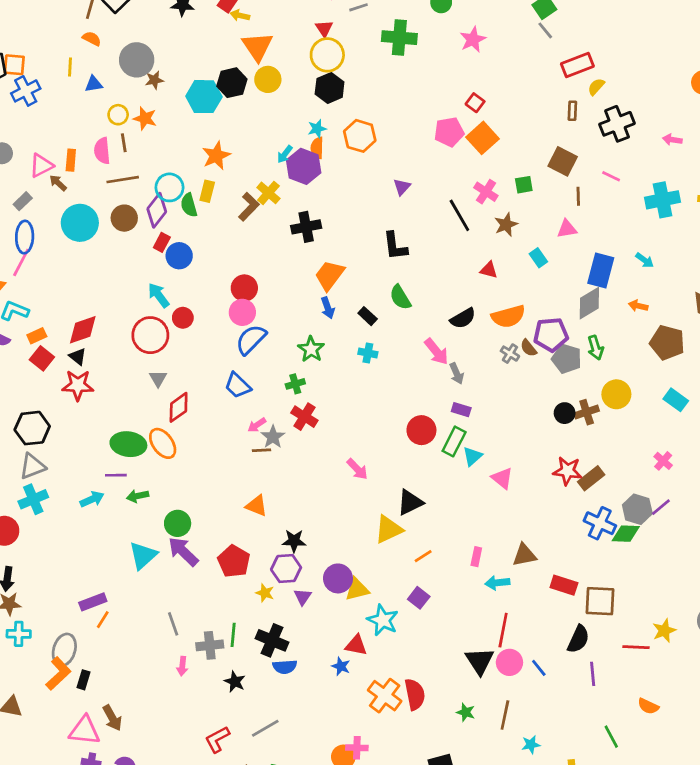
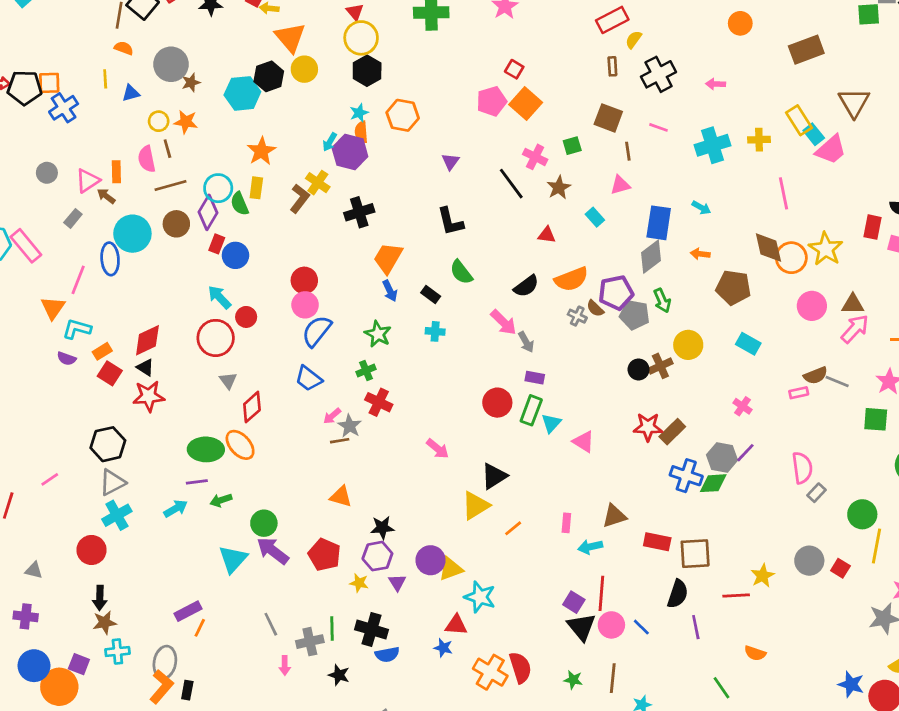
blue ellipse: (25, 237) -> (110, 259), moved
purple square: (419, 598) -> (574, 602), moved

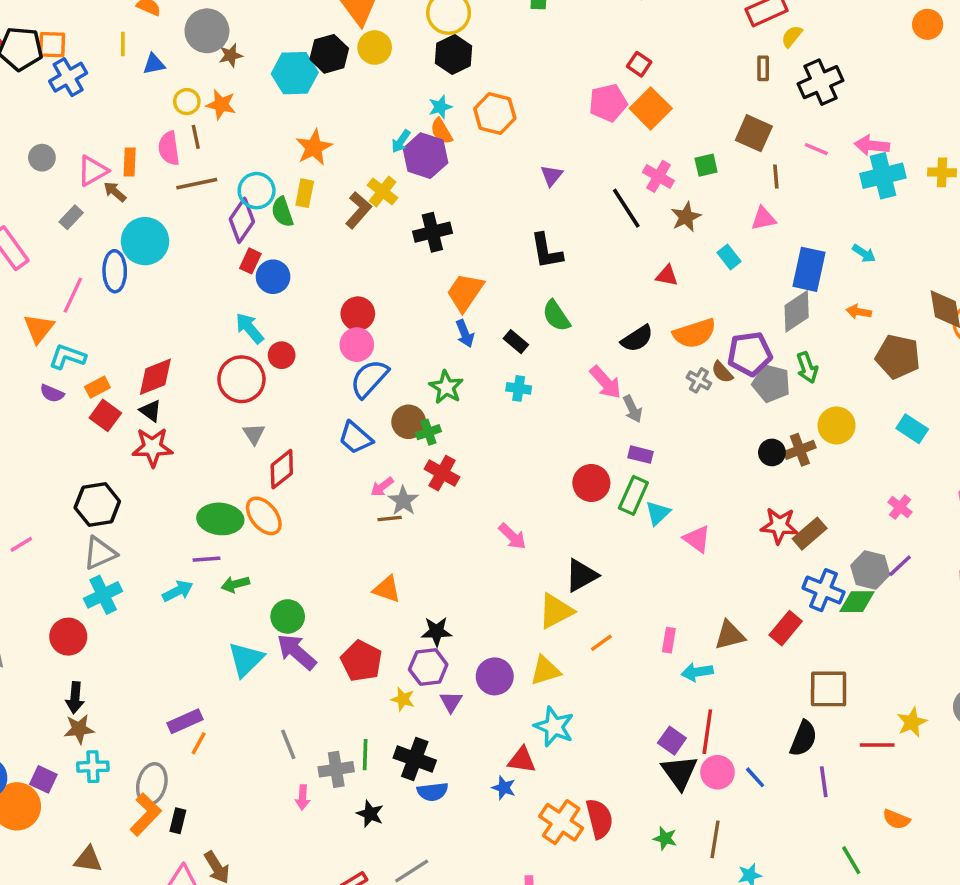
pink arrow: (715, 84) -> (872, 145), moved, size x1.4
orange semicircle: (361, 132) -> (441, 131), turned -30
brown circle: (176, 224) -> (409, 422), moved
red rectangle: (657, 542) -> (786, 628), moved, turned -65
yellow triangle: (451, 569) -> (545, 671), moved

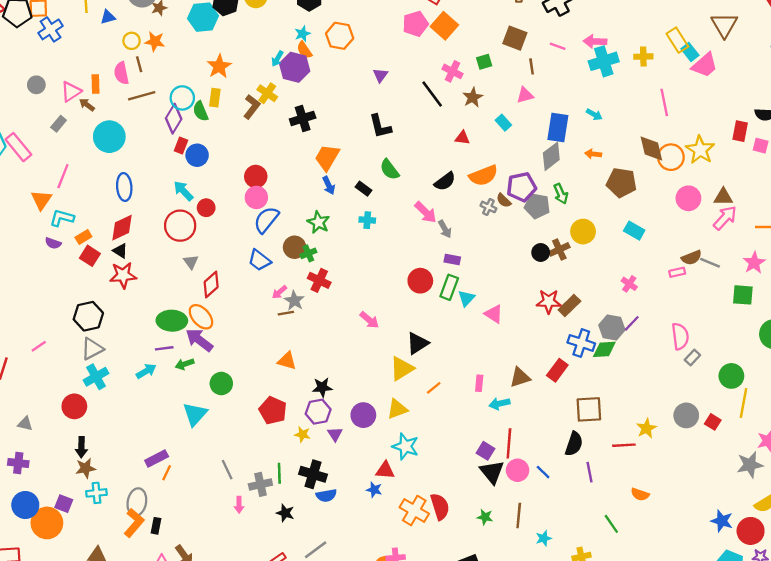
blue ellipse: (115, 271) -> (124, 187), moved
purple arrow: (297, 652) -> (199, 340), moved

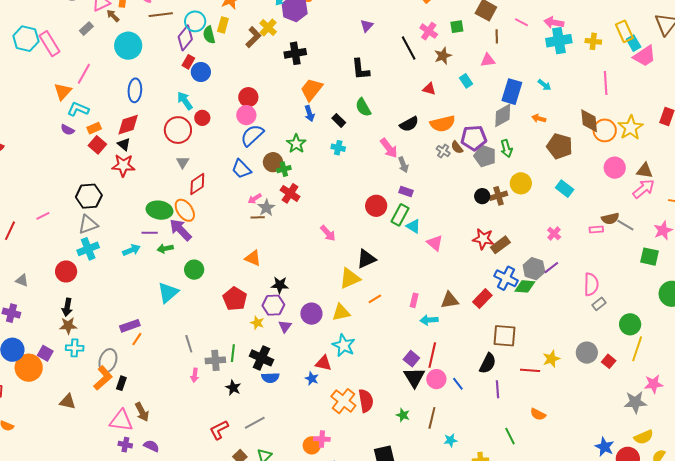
cyan triangle: (466, 298) -> (413, 226), turned -49

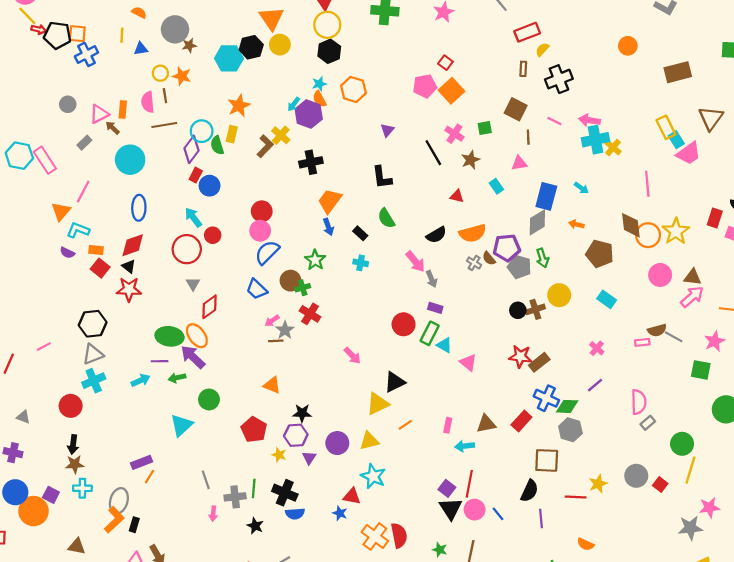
yellow cross: (593, 41) -> (613, 147), moved, turned 35
orange rectangle: (94, 128) -> (96, 250), turned 32
gray hexagon: (534, 269) -> (570, 430), moved

